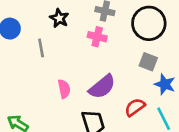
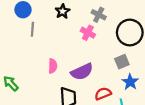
gray line: (41, 48) -> (32, 29), moved
gray square: (148, 62) -> (122, 62), turned 32

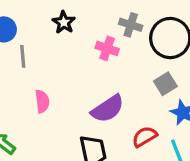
gray cross: (99, 15) -> (131, 25), moved
pink semicircle: (53, 66) -> (42, 101), moved

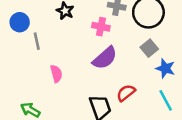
purple semicircle: (108, 109) -> (105, 58), moved
red semicircle: (145, 137) -> (126, 93), moved

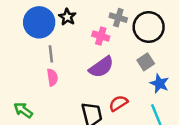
blue circle: (20, 22) -> (39, 22), moved, size x1.6
gray line: (37, 41) -> (51, 54), moved

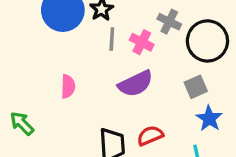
gray line: (51, 54) -> (112, 39), moved

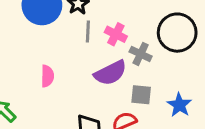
gray cross: (169, 22) -> (141, 54), moved
gray square: (196, 87) -> (141, 95), moved, turned 30

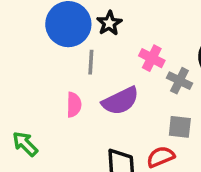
gray line: (88, 31) -> (91, 62), moved
purple semicircle: (110, 73) -> (120, 101), moved

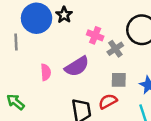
gray line: (91, 62) -> (16, 42), moved
gray cross: (180, 81) -> (115, 49), turned 35

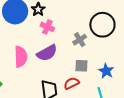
pink cross: (95, 35) -> (47, 27), moved
pink semicircle: (46, 72) -> (21, 57), size x1.5

